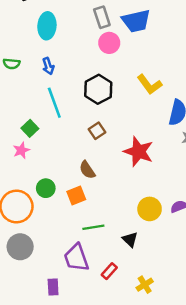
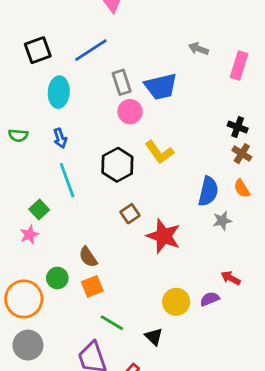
yellow L-shape: (150, 84) -> (159, 152), moved
brown square: (97, 131) -> (130, 214), moved
brown semicircle: (87, 170) -> (88, 257), moved
green line: (93, 227) -> (112, 323), turned 40

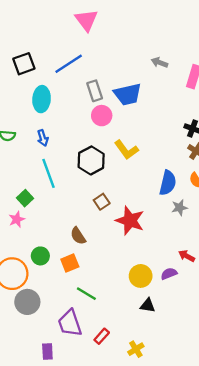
brown semicircle: (88, 257) -> (78, 236), moved
black triangle: (154, 337) -> (148, 305), moved, turned -35
gray circle: (28, 345) -> (27, 302), moved

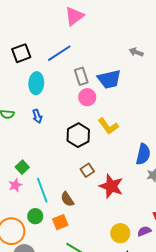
pink triangle: (86, 20) -> (74, 16), turned 30
cyan line: (49, 173) -> (42, 190), moved

